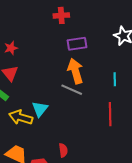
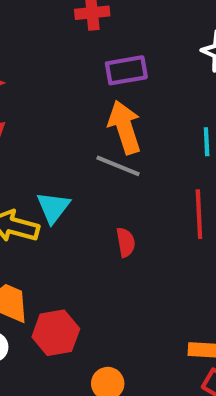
red semicircle: (63, 150) -> (126, 242), moved

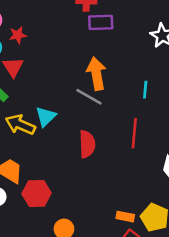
purple rectangle: (126, 70) -> (101, 22), moved
red semicircle: (126, 242) -> (87, 144), size x1.5

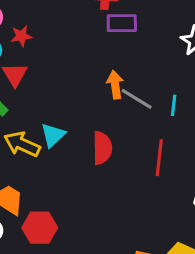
orange arrow: (96, 74) -> (115, 85), size x0.7
gray line: (89, 97) -> (137, 99), moved
red semicircle: (87, 144) -> (102, 148), moved

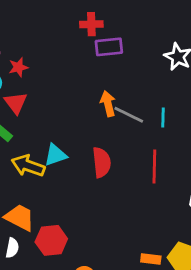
cyan triangle: (53, 135) -> (56, 155), turned 30

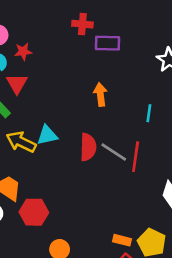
red cross: (91, 24) -> (82, 24), moved
gray line: (129, 115) -> (114, 152), moved

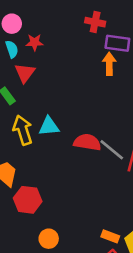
orange arrow: (100, 95) -> (109, 64), moved
yellow arrow: (21, 142) -> (23, 130), turned 40
red semicircle: (88, 147) -> (87, 142), turned -88

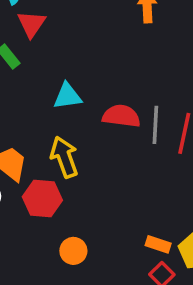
yellow arrow: (23, 130) -> (64, 157), moved
gray line: (112, 150) -> (155, 125), turned 56

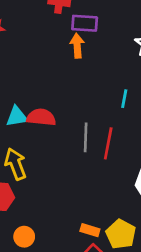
red semicircle: (121, 116) -> (41, 117), moved

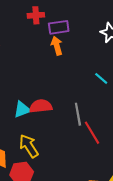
cyan line: (124, 99) -> (101, 78), turned -48
red line: (108, 143) -> (92, 133), moved, turned -30

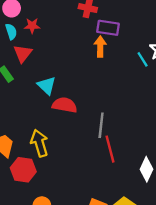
cyan line: (101, 78) -> (143, 59), moved
cyan triangle: (22, 110) -> (47, 86), moved, turned 48

